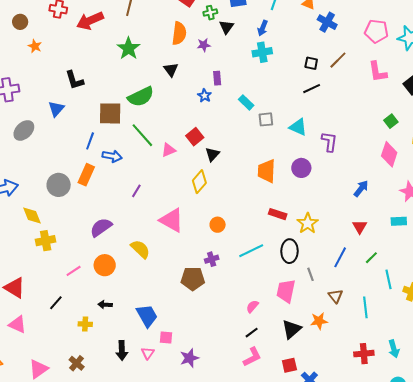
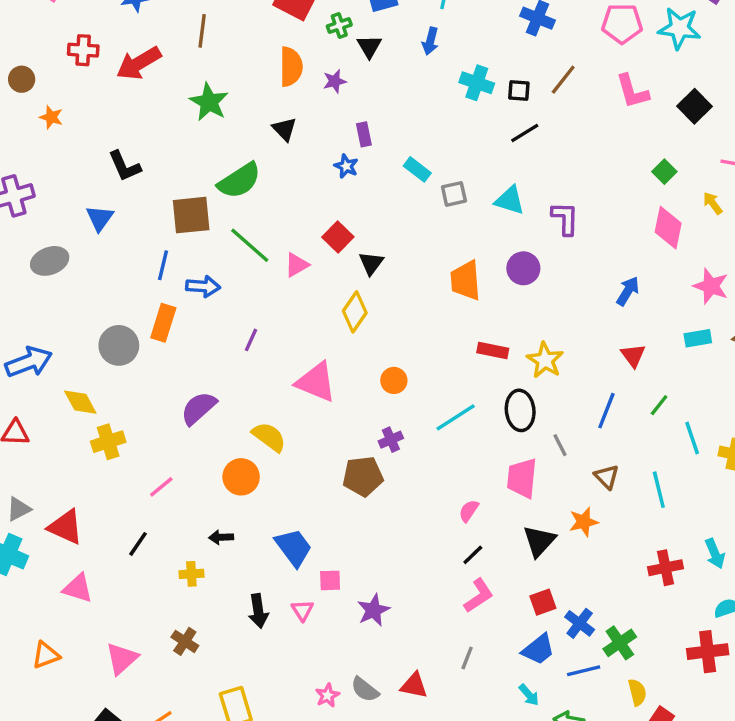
cyan cross: (262, 52) -> (477, 83), moved, turned 36
gray ellipse: (24, 130) -> (50, 261), turned 30
orange circle: (105, 265) -> (241, 477), moved

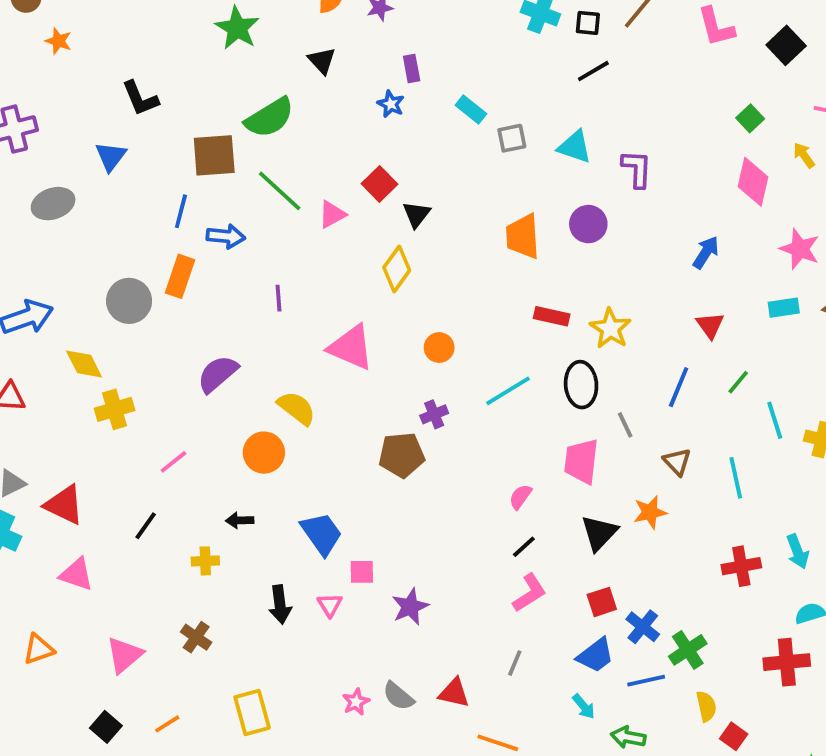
purple line: (251, 340) -> (279, 298), turned -30

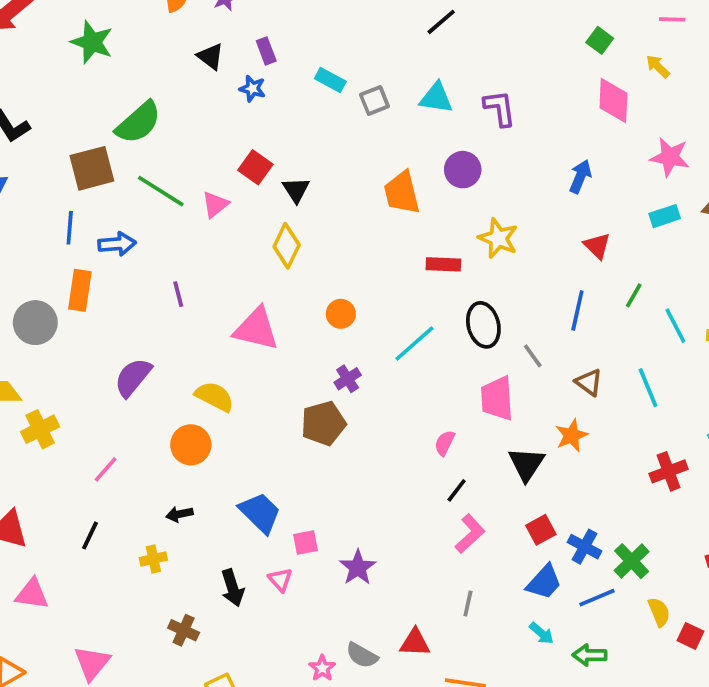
black triangle: (322, 61) -> (211, 56), moved
yellow star: (610, 328) -> (498, 238), moved
brown cross: (196, 637) -> (184, 630), moved

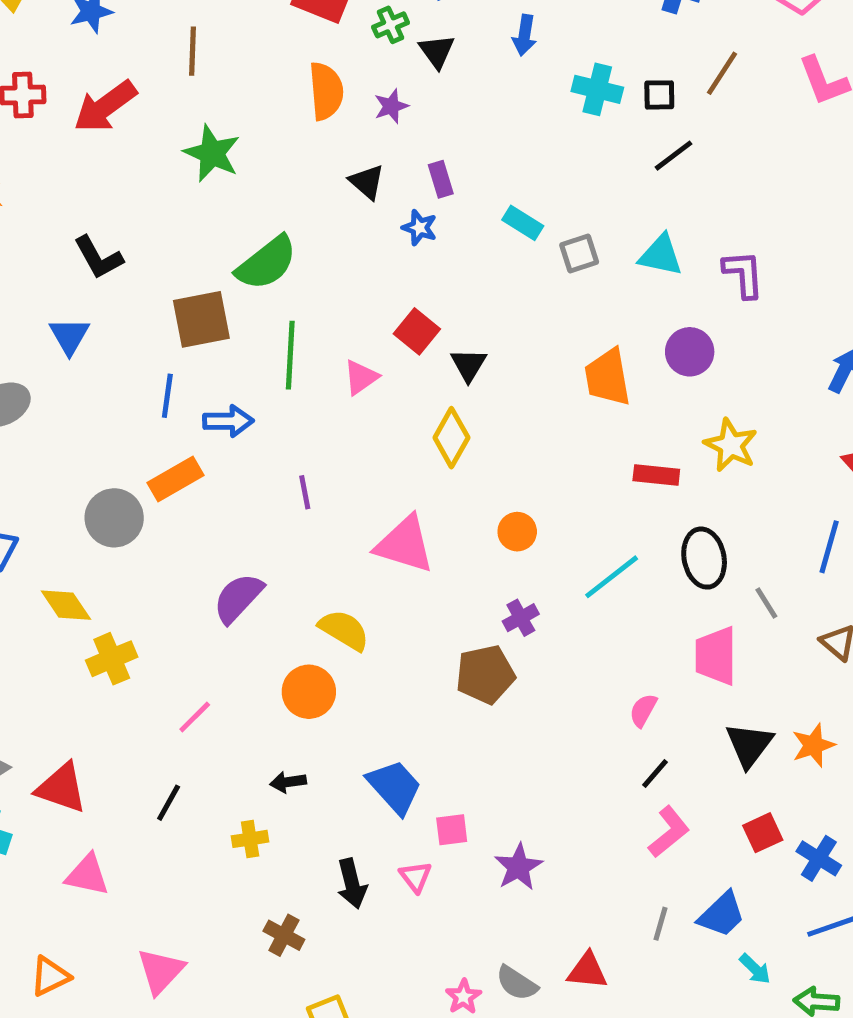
green line: (161, 191) -> (290, 355), turned 57
orange rectangle: (80, 290) -> (176, 479), turned 48
orange star: (572, 435) -> (813, 745), moved
blue trapezoid: (544, 582) -> (722, 914), moved

